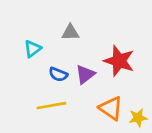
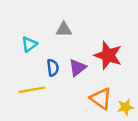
blue semicircle: (58, 74) -> (53, 68), turned -119
yellow line: (51, 106) -> (32, 90), moved

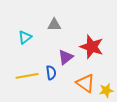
blue semicircle: (53, 68) -> (51, 73), moved

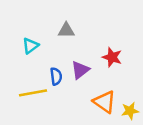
red star: (92, 47) -> (112, 57), size x0.7
blue semicircle: (51, 73) -> (56, 76), moved

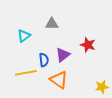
orange triangle: (104, 102) -> (59, 80), moved

